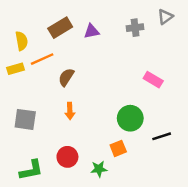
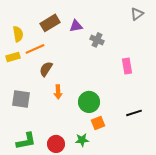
gray cross: (135, 28) -> (97, 40), moved, turned 32
brown semicircle: (66, 77) -> (46, 69), moved
pink rectangle: (153, 80) -> (127, 66), turned 49
green circle: (130, 118) -> (89, 102), moved
red circle: (67, 157) -> (56, 144), moved

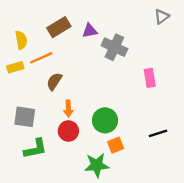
gray cross: (97, 40) -> (114, 47), size x1.5
green star: (82, 140) -> (97, 165), size x1.5
green L-shape: (26, 141) -> (35, 149), moved
red circle: (56, 144) -> (68, 131), moved

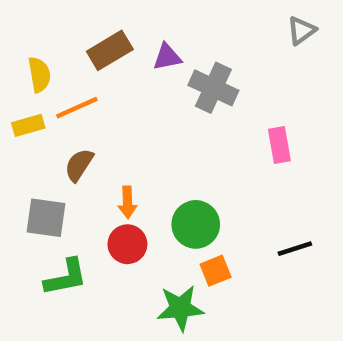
brown semicircle: (54, 81) -> (79, 165), moved

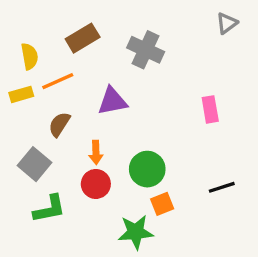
purple triangle: (167, 57) -> (112, 101), moved, size x1.4
gray cross: (213, 88) -> (146, 50), moved
gray square: (46, 218) -> (35, 164), turned 32

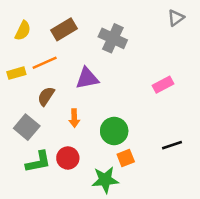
yellow semicircle: (30, 56) -> (23, 31), moved, turned 36
pink rectangle: (210, 109) -> (163, 85), turned 72
red circle: (96, 184) -> (68, 158), moved

